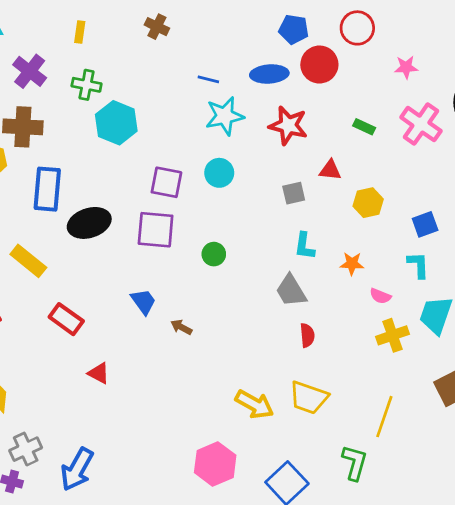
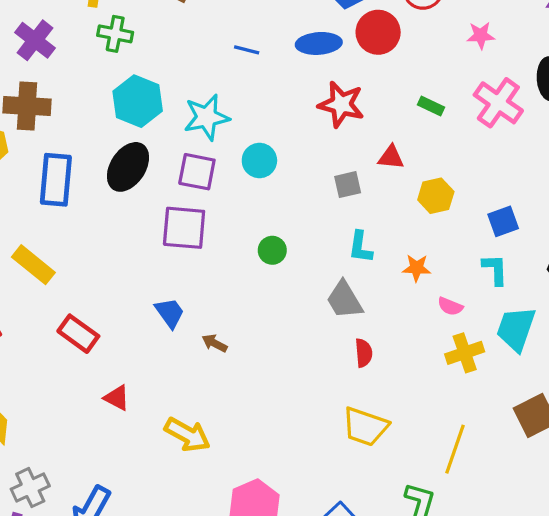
green cross: (87, 85) -> (115, 34), moved
cyan star: (225, 116) -> (207, 117), moved
black ellipse: (89, 223) -> (128, 167), moved, turned -39
green circle: (214, 254) -> (272, 250), moved
yellow arrow: (254, 404) -> (187, 435), moved

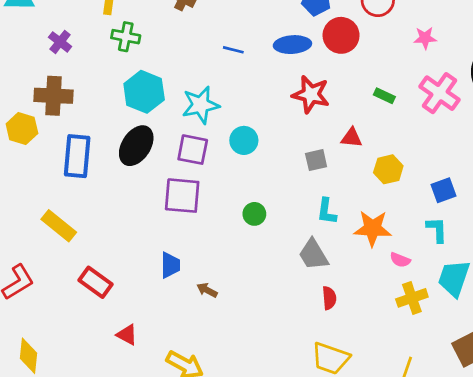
purple cross: (35, 40) -> (60, 42), size x0.7
orange star: (417, 268) -> (373, 228), size x1.6
blue trapezoid: (170, 313) -> (170, 265), turned 36

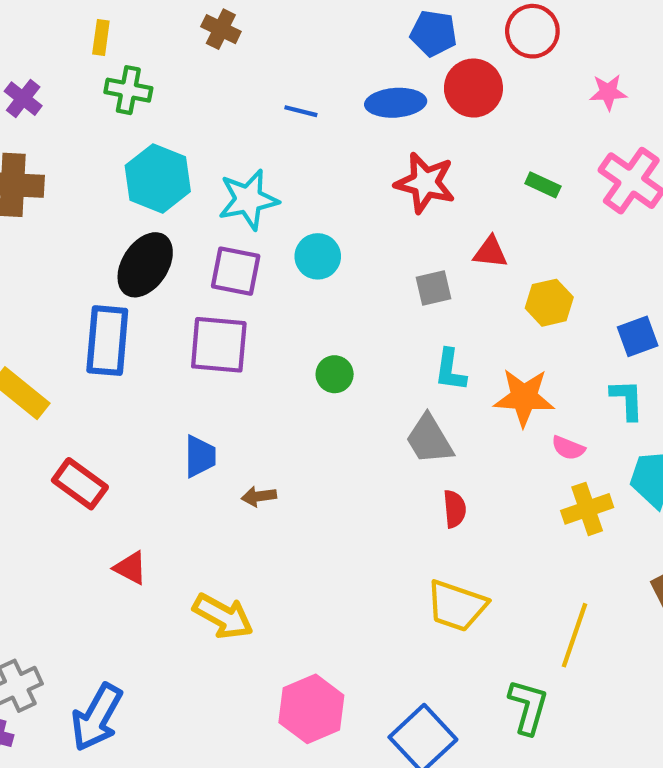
blue rectangle: (77, 156) -> (107, 341), moved
brown arrow: (207, 290) -> (259, 496), turned -36

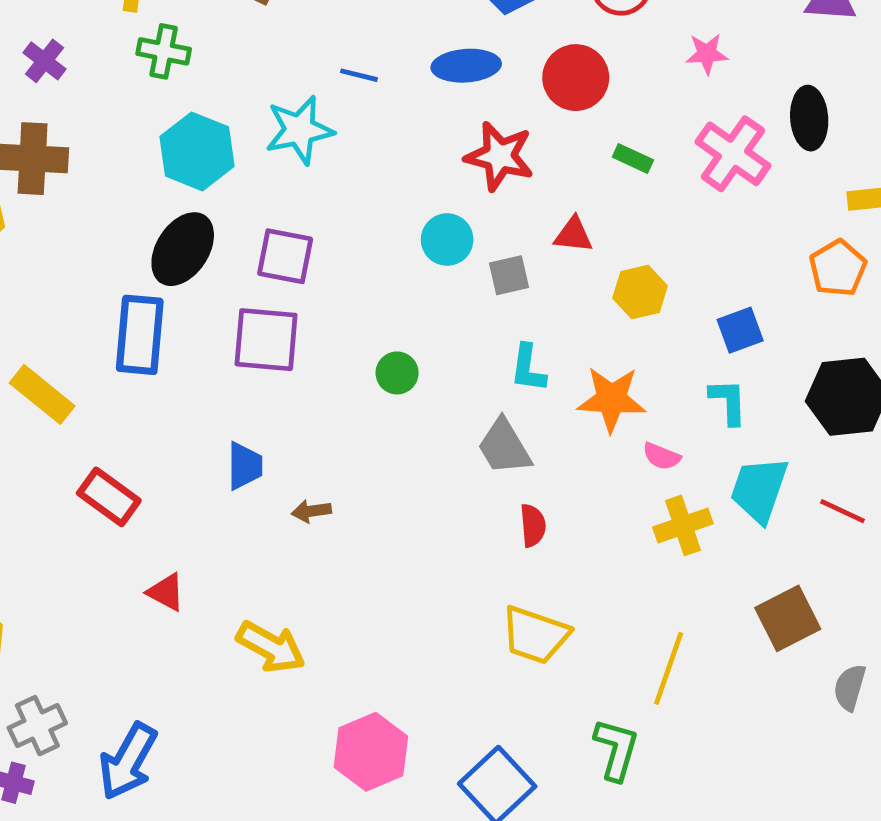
red circle: (473, 88) -> (576, 78), moved
cyan star: (248, 200) -> (299, 130), moved
cyan circle: (318, 256) -> (447, 240), moved

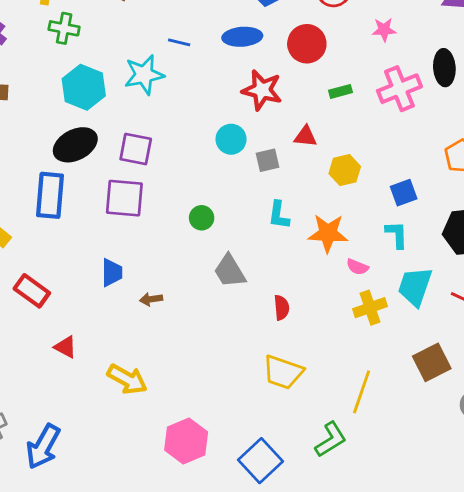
pink cross: (733, 154) -> (399, 89), turned 33
green rectangle: (633, 159) -> (341, 91), turned -40
black ellipse: (183, 249) -> (75, 145), turned 30
gray trapezoid: (504, 447) -> (230, 271), moved
green L-shape: (616, 749) -> (331, 440), turned 42

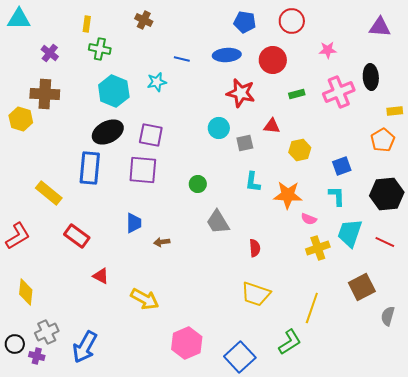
cyan star: (144, 75) -> (157, 82), size x0.7

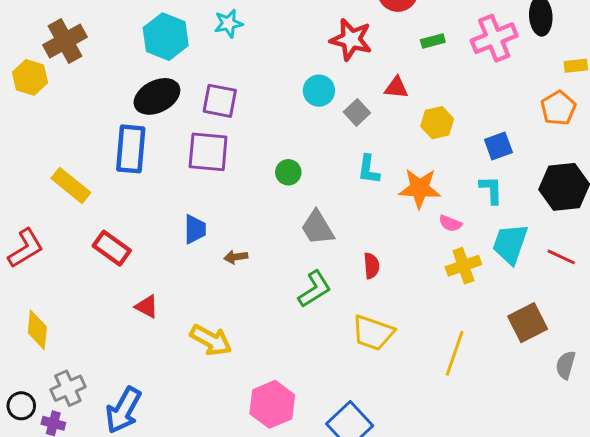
brown cross: (45, 94) -> (65, 41), turned -32
gray square: (245, 143) -> (357, 112), turned -30
green L-shape: (290, 342) -> (315, 289), moved

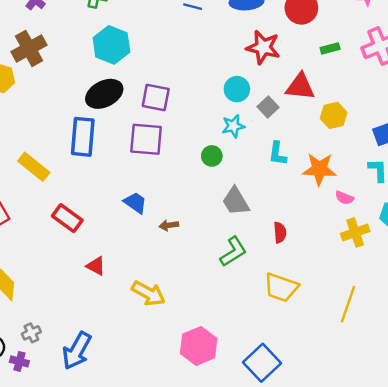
cyan star: (228, 23) -> (233, 126), moved
red triangle: (396, 88) -> (300, 87), size x1.5
blue trapezoid: (195, 229) -> (135, 203), turned -55
gray cross: (68, 388) -> (31, 333), size x0.7

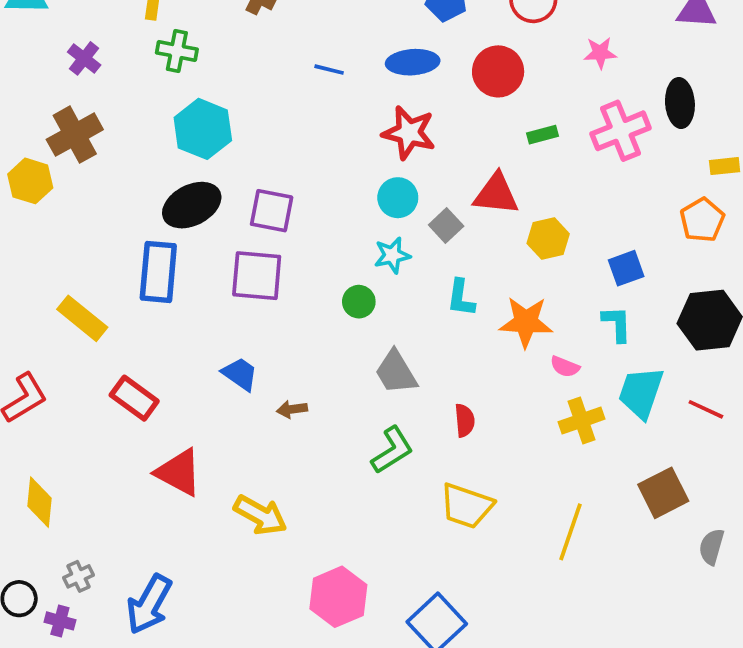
red star: (263, 47) -> (409, 133), moved
red triangle: (96, 266) -> (179, 472), size x1.6

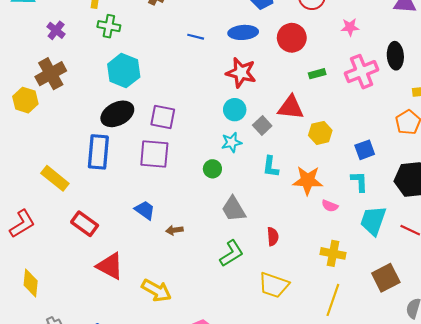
yellow cross: (582, 420) -> (333, 253), moved, turned 30

